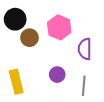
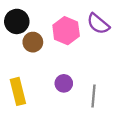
purple semicircle: (85, 49) -> (98, 24), moved, turned -50

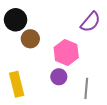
purple semicircle: (98, 24) -> (90, 22), turned -90
pink hexagon: (66, 31) -> (66, 52), moved

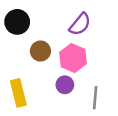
purple semicircle: (90, 22) -> (80, 24), moved
brown circle: (30, 39) -> (40, 51), moved

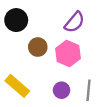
purple circle: (65, 85) -> (62, 90), moved
yellow rectangle: (18, 93) -> (17, 86), turned -35

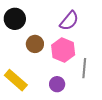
gray line: (88, 90) -> (84, 68), moved

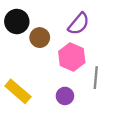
brown circle: (35, 44) -> (40, 38), moved

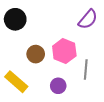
purple semicircle: (79, 24) -> (88, 19), moved
brown circle: (40, 38) -> (36, 54), moved

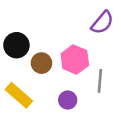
black circle: (15, 19) -> (16, 45), moved

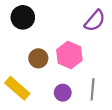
black circle: (16, 45) -> (23, 17), moved
gray line: (100, 81) -> (93, 89), moved

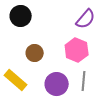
pink hexagon: (69, 55) -> (77, 50), moved
purple circle: (63, 93) -> (57, 84), size x1.5

